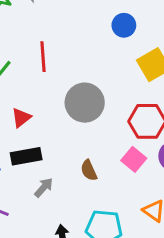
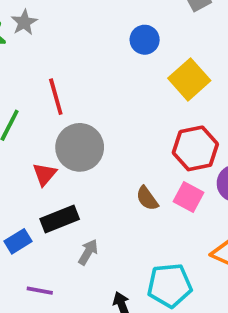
gray circle: (85, 103) -> (80, 147), moved
brown semicircle: (89, 170) -> (147, 198), moved

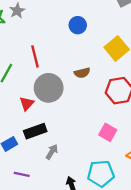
blue circle: (145, 40) -> (78, 25), moved
pink square: (189, 197) -> (108, 132), moved
brown semicircle: (147, 198) -> (82, 73), moved, turned -70

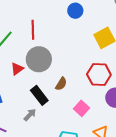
brown semicircle: (82, 73) -> (61, 84), moved, turned -56
black rectangle: (35, 131) -> (39, 95), moved, turned 60

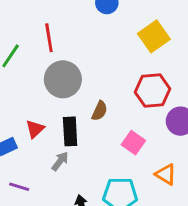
red triangle: (17, 69) -> (35, 129), moved
black rectangle: (39, 95) -> (70, 131), turned 42

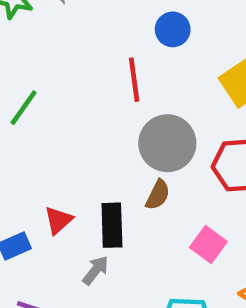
red line: (49, 38) -> (134, 80), moved
gray circle: (63, 79) -> (167, 143), moved

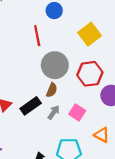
black rectangle: (112, 225) -> (31, 106), turned 60
gray arrow: (96, 270) -> (54, 112), moved

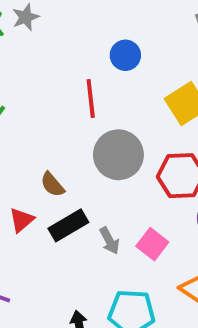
brown semicircle: (52, 90) -> (52, 185), moved, turned 112
gray arrow: (54, 112) -> (109, 241), turned 112

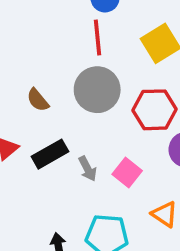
red line: (91, 98) -> (97, 38), moved
brown semicircle: (52, 185) -> (38, 100), moved

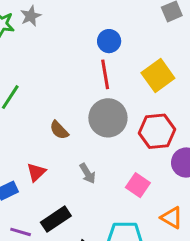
black rectangle: (50, 154) -> (56, 219), moved
gray arrow: (88, 169) -> (87, 173), moved

